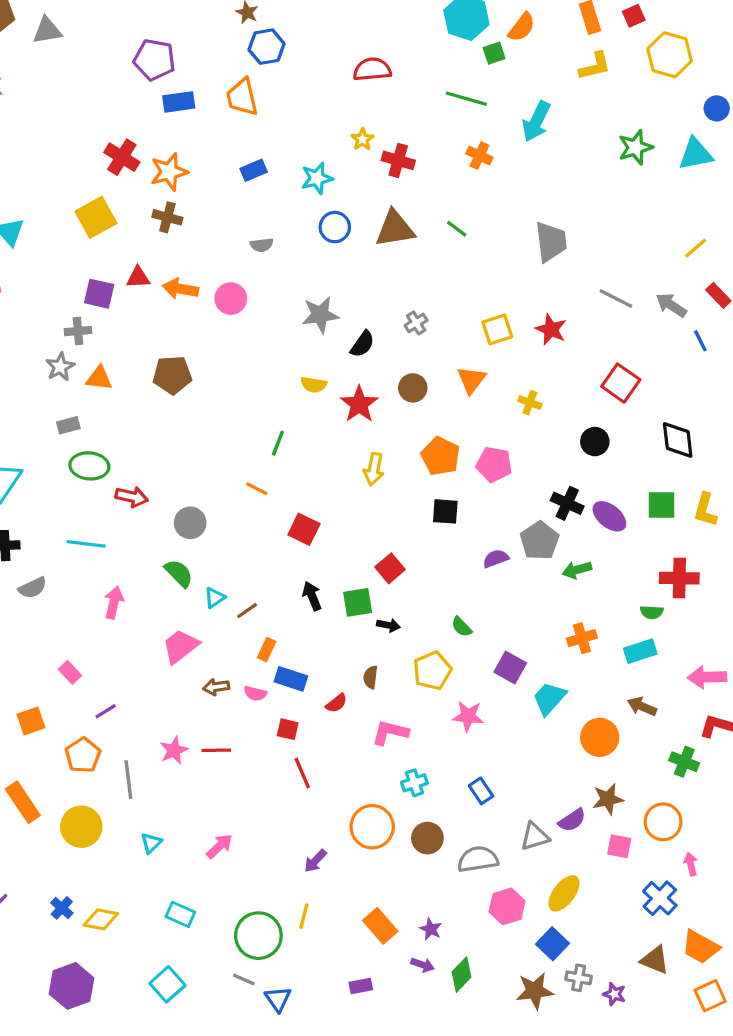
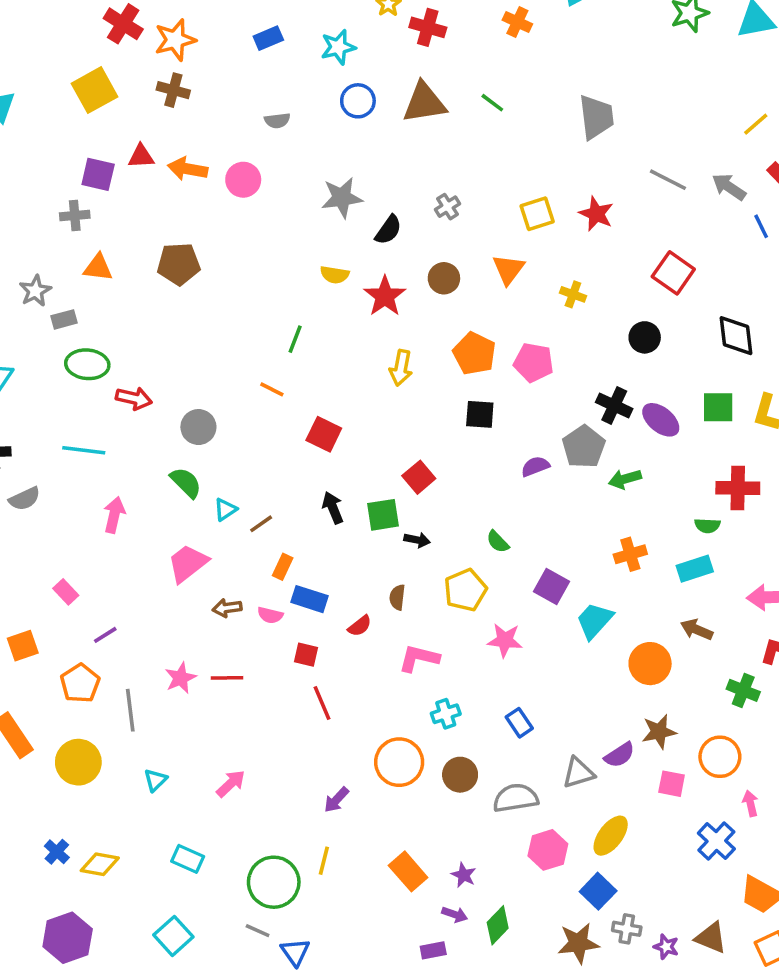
gray star: (60, 367) -> (35, 291), moved
brown triangle: (655, 960) -> (711, 938), moved
purple rectangle: (361, 986) -> (433, 950), moved

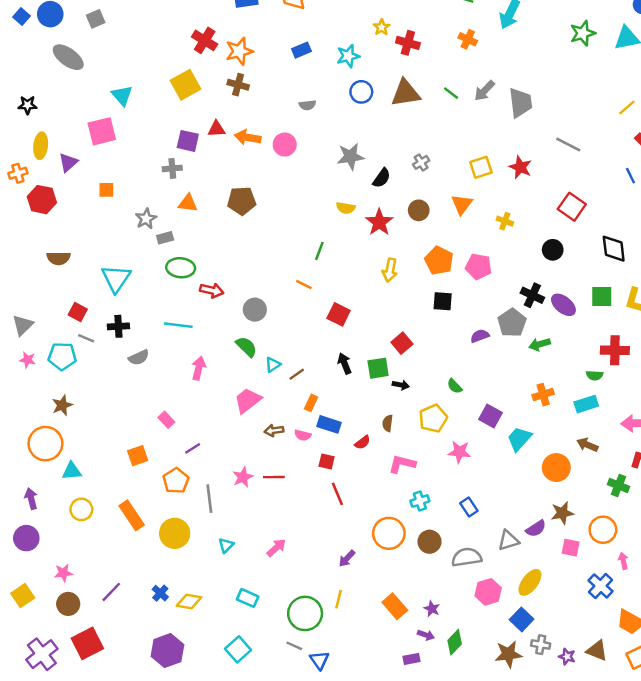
gray arrow: (729, 187) -> (485, 91), moved, turned -80

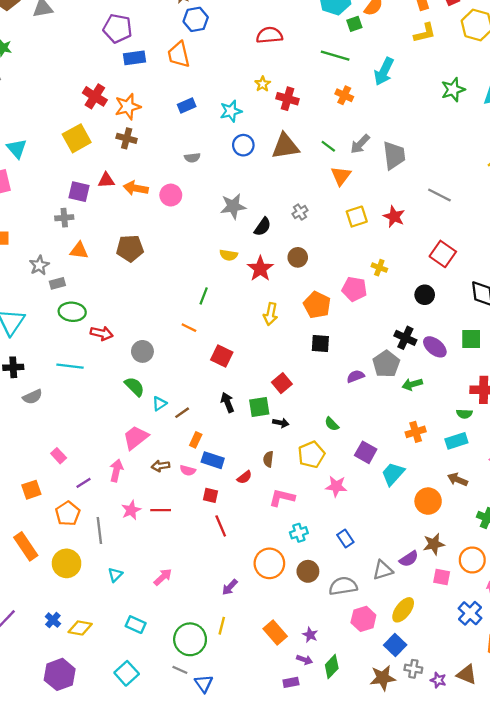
orange triangle: (462, 204) -> (341, 176), moved
pink pentagon: (479, 267) -> (354, 289), moved
pink arrow: (199, 368) -> (116, 470), moved

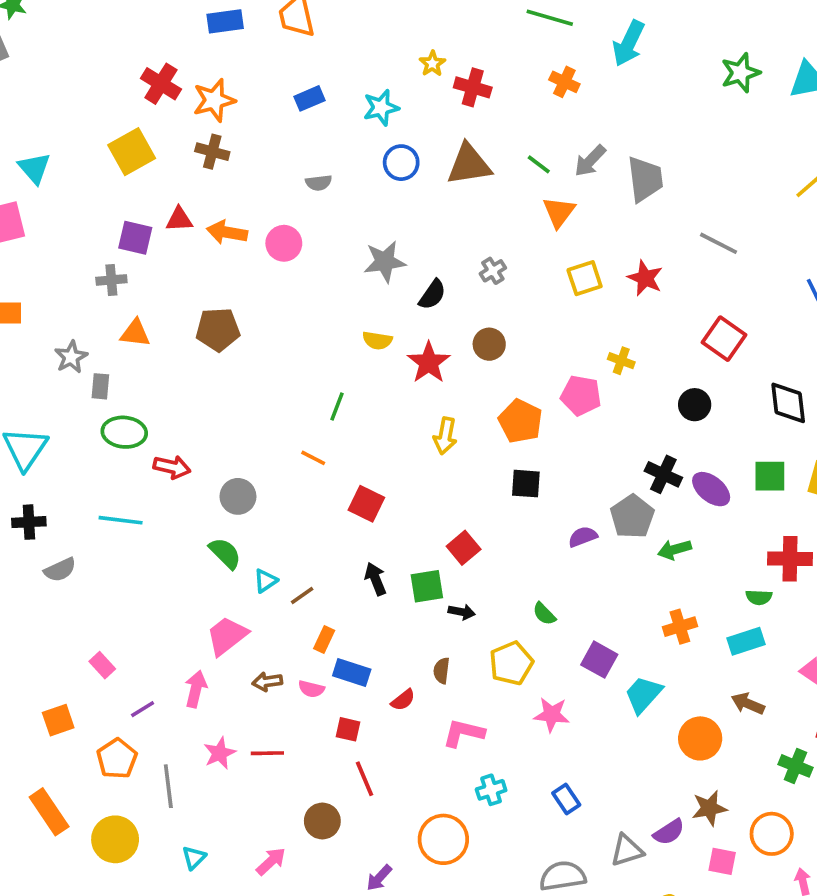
gray rectangle: (57, 283) -> (100, 386), turned -70
brown circle: (308, 571) -> (322, 821), moved

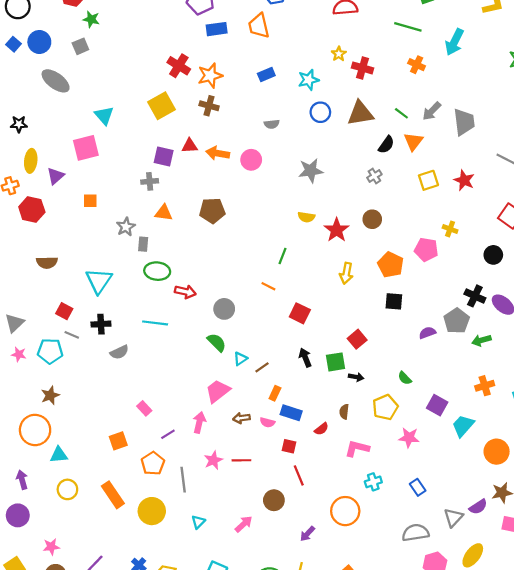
black semicircle: (432, 295) -> (386, 145), moved
gray triangle: (627, 850) -> (453, 518), turned -30

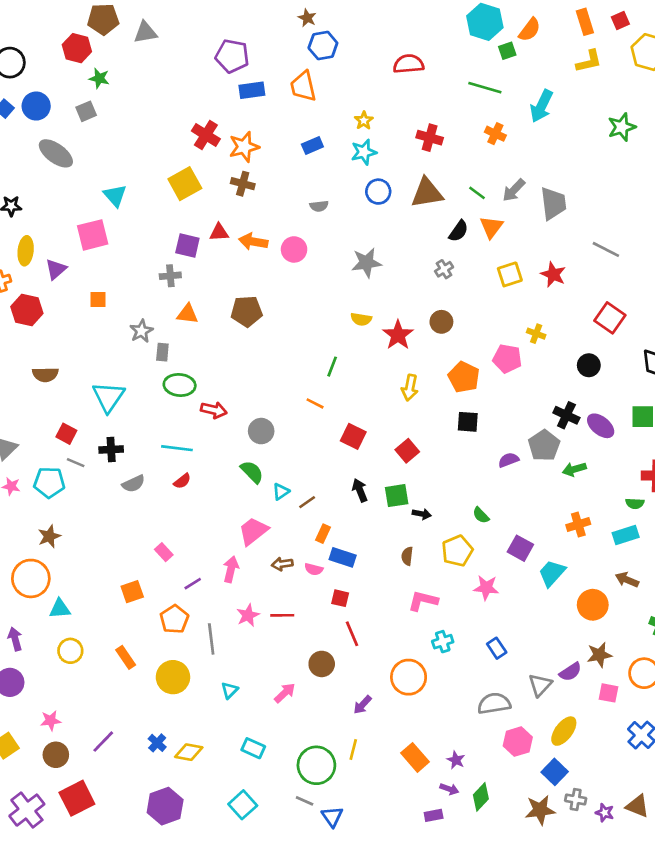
yellow star: (339, 54) -> (364, 121), moved
red square: (357, 339) -> (407, 451), moved
red semicircle: (321, 429) -> (182, 481), moved
orange rectangle: (113, 495) -> (126, 657), size x0.7

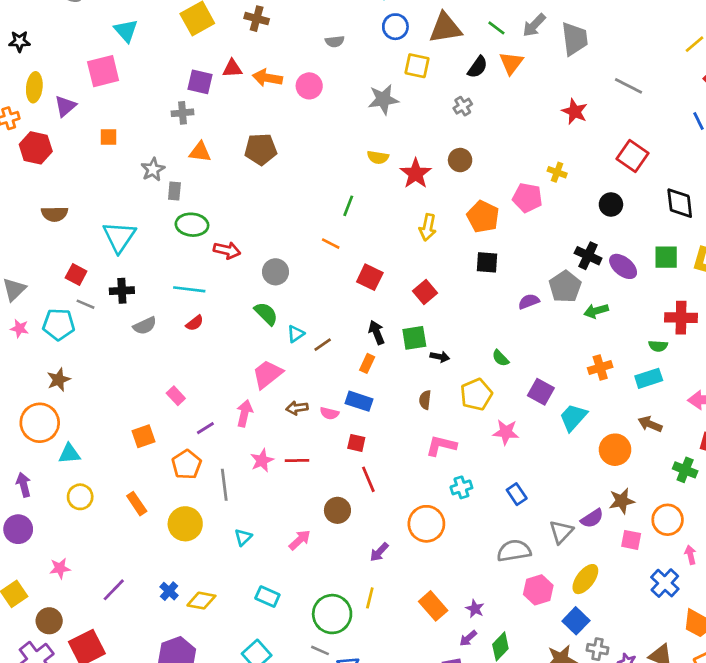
yellow square: (510, 274) -> (417, 66), moved, turned 30
orange rectangle: (323, 534) -> (367, 363), moved
brown circle: (56, 755) -> (49, 621), moved
purple arrow: (449, 789) -> (468, 638), turned 120

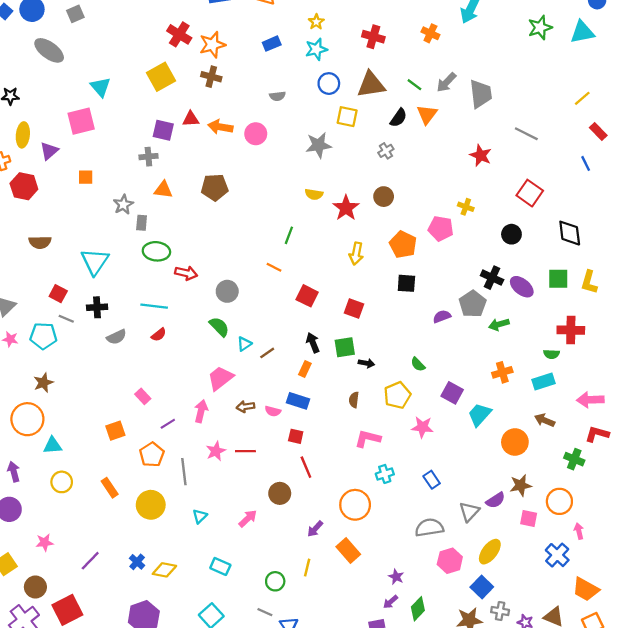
red square: (425, 292) -> (354, 308), turned -30
orange rectangle: (433, 606) -> (348, 550), moved
green circle: (332, 614) -> (275, 581), size x0.6

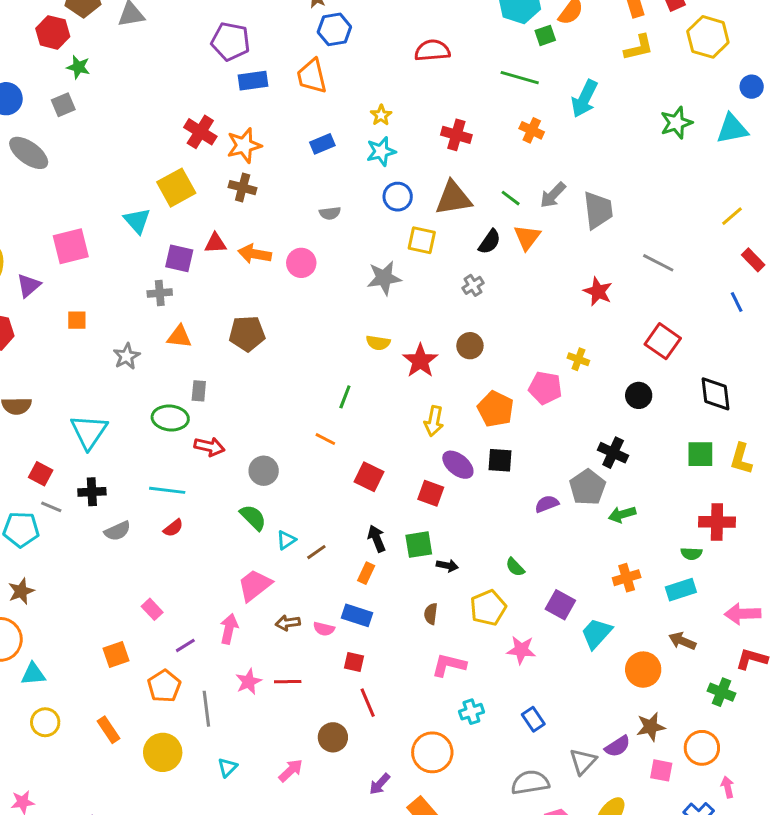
cyan triangle: (100, 87) -> (137, 221), moved
gray rectangle: (142, 223) -> (199, 391), moved
purple ellipse: (522, 287) -> (458, 465), moved

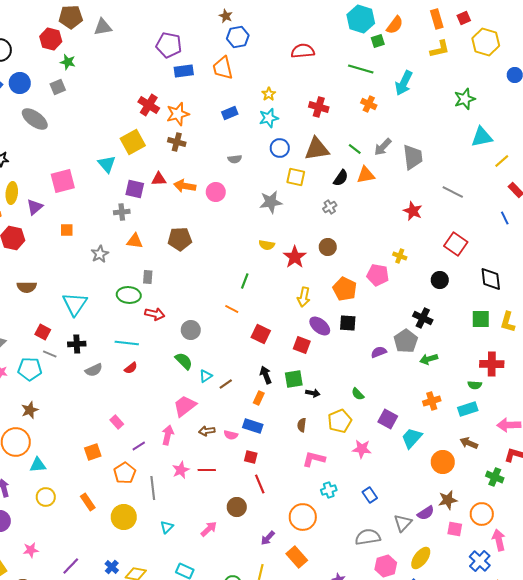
cyan triangle: (732, 129) -> (482, 137), moved
orange triangle: (527, 237) -> (366, 175), turned 42
pink arrow: (728, 787) -> (499, 540), size x1.5

